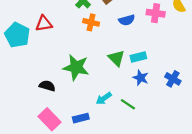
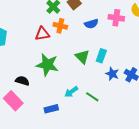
red triangle: (44, 24) -> (42, 34), moved
cyan rectangle: (138, 57) -> (101, 56), turned -56
blue star: (141, 78) -> (112, 74), moved
pink rectangle: (50, 119) -> (13, 101), moved

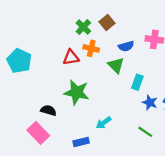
green triangle: (82, 57) -> (116, 65), moved
green line: (92, 97) -> (145, 132), moved

